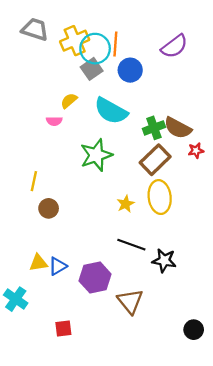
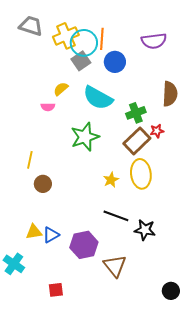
purple semicircle: (174, 46) -> (154, 41), turned 30
brown semicircle: (178, 128) -> (170, 94), moved, turned -115
red star: (196, 151) -> (157, 131), moved

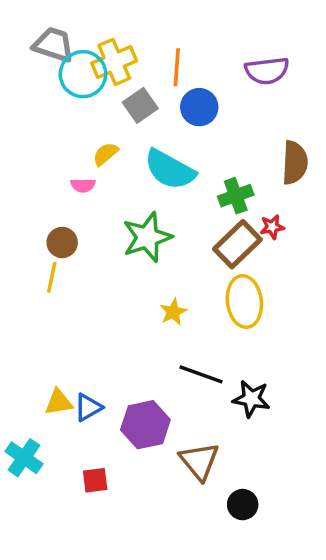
cyan circle: (84, 43) -> (83, 74), moved
yellow star: (111, 180) -> (173, 312), moved
brown circle: (43, 184) -> (62, 242), moved
red square: (56, 290) -> (95, 480), moved
black circle: (171, 291) -> (243, 505), moved

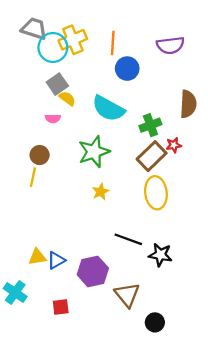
gray square: (140, 105) -> (57, 84), moved
yellow semicircle: (106, 154) -> (67, 98), turned 77
yellow star: (173, 312) -> (101, 192), moved

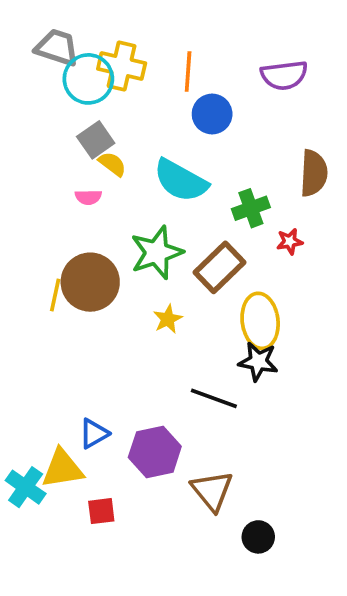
yellow cross: (73, 40) -> (122, 66), turned 36
brown circle: (40, 155) -> (90, 282), moved, size x1.8
brown rectangle: (152, 156) -> (219, 267), moved
black star: (160, 255) -> (258, 361), moved
yellow triangle: (37, 257) -> (62, 469), moved, size x1.4

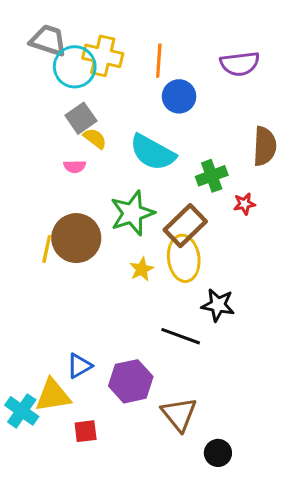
yellow ellipse: (260, 321) -> (184, 258), moved

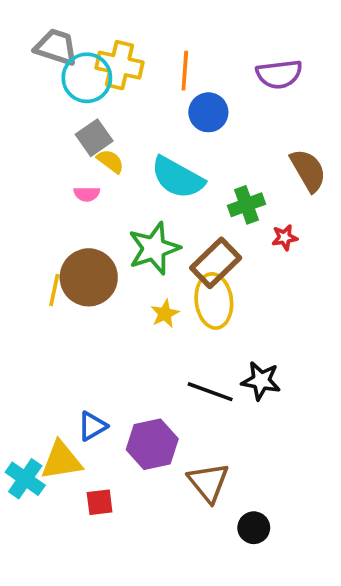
brown semicircle: (265, 146) -> (308, 170), turned -33
black star: (218, 305) -> (261, 381), moved

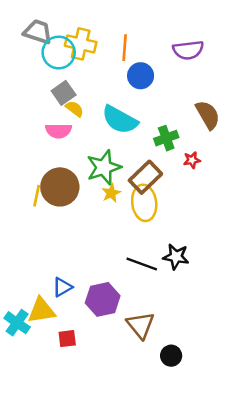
pink semicircle: (87, 194) -> (59, 131), size x1.5
yellow star: (165, 314) -> (111, 193), moved

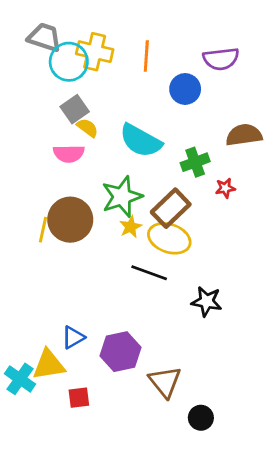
blue circle: (141, 76) -> (185, 89), moved
brown semicircle: (208, 115) -> (244, 135), turned -68
yellow ellipse: (144, 203) -> (169, 238), turned -64
black line: (142, 264) -> (149, 273), moved

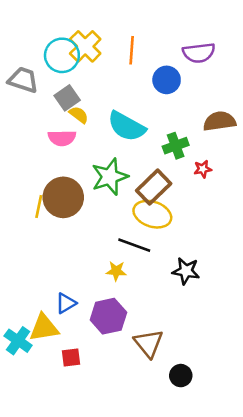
gray trapezoid: (44, 37) -> (23, 80), moved
yellow cross: (95, 52) -> (85, 46), turned 32
yellow star: (131, 227) -> (116, 271), moved, turned 30

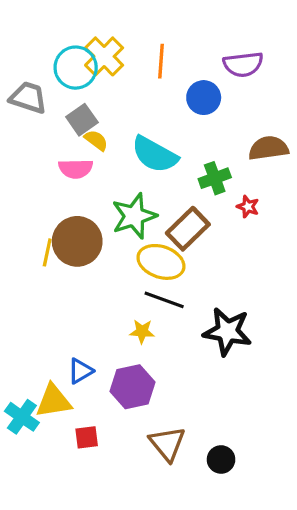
red star: (203, 169) -> (248, 207), turned 30
yellow ellipse: (152, 214) -> (161, 262), moved
black star: (186, 271) -> (227, 331), size x1.4
brown triangle: (148, 343) -> (167, 444), moved

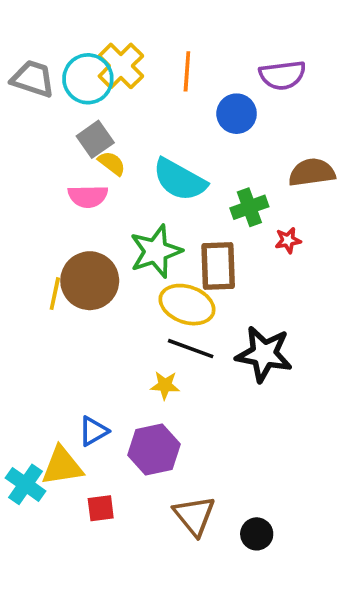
gray trapezoid: (28, 98) -> (33, 79), moved
red star: (248, 207) -> (288, 240), turned -30
brown rectangle: (188, 229) -> (218, 266), turned -48
black star: (227, 331) -> (264, 354), moved

